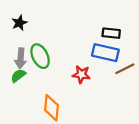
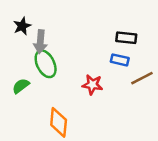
blue rectangle: (105, 53) -> (120, 60), size x0.6
gray arrow: (21, 58) -> (40, 42), moved

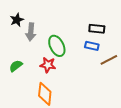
green ellipse: (46, 64) -> (57, 46), moved
red star: (92, 85) -> (48, 65), moved

